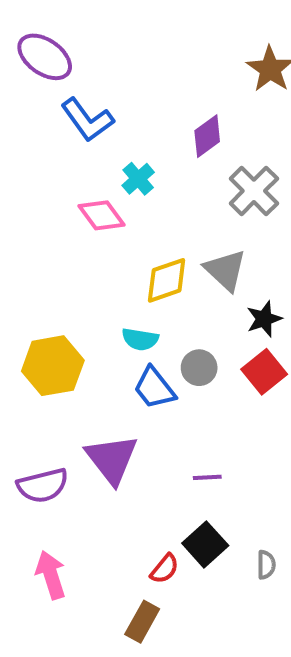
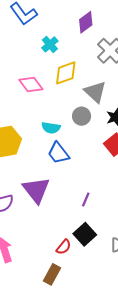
pink diamond: (102, 215) -> (31, 84), moved
yellow diamond: (167, 280) -> (66, 73), moved
gray circle: (199, 368) -> (82, 116), moved
purple line: (207, 477) -> (86, 199), turned -64

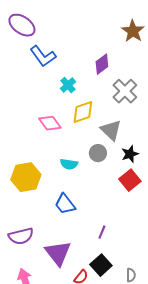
blue trapezoid: (58, 153) -> (65, 204), moved
purple triangle: (36, 190) -> (58, 253), moved

